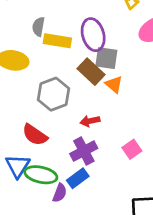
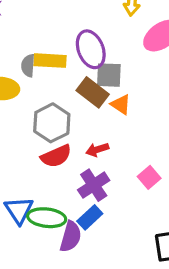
gray semicircle: (38, 27) -> (28, 66), moved
red semicircle: (35, 135) -> (56, 156), moved, turned -52
purple semicircle: (60, 193) -> (71, 237), size x1.4

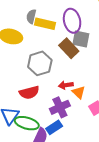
gray semicircle: (28, 66) -> (31, 16), moved
orange triangle: (121, 104) -> (79, 92), moved
red semicircle: (56, 156) -> (29, 92), moved

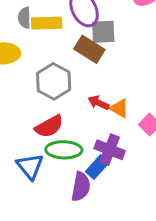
red arrow: (66, 85) -> (98, 103), turned 48
purple cross: (60, 107) -> (110, 150), moved, turned -30
green ellipse: (27, 123) -> (64, 150), moved

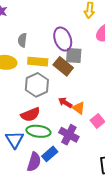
yellow rectangle: (47, 23) -> (38, 62), moved
blue rectangle: (97, 167) -> (50, 154), moved
purple semicircle: (81, 187) -> (34, 162), moved

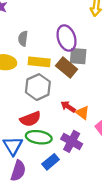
purple semicircle: (34, 162) -> (18, 171), moved

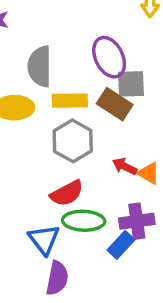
gray semicircle: (23, 39) -> (40, 66), size x1.6
purple cross: (72, 141) -> (137, 221), turned -30
blue rectangle: (51, 162) -> (121, 245), moved

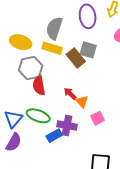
purple ellipse: (109, 57) -> (88, 16), moved
gray semicircle: (40, 66) -> (54, 28), moved
gray hexagon: (73, 141) -> (31, 68), moved
red semicircle: (67, 193) -> (39, 86), moved, turned 90

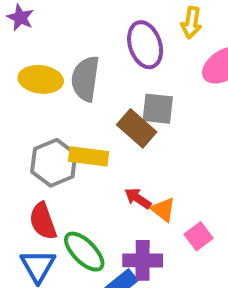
yellow ellipse: (21, 42) -> (41, 79), moved
yellow rectangle: (52, 48) -> (89, 156), moved
red semicircle: (39, 86) -> (43, 221), moved
green ellipse: (38, 116) -> (84, 252), turned 35

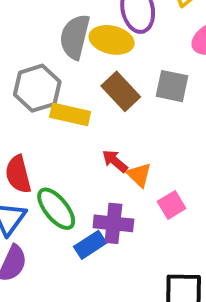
yellow ellipse: (41, 79) -> (112, 40), moved
gray square: (158, 109) -> (172, 86), moved
gray hexagon: (54, 163) -> (37, 88), moved

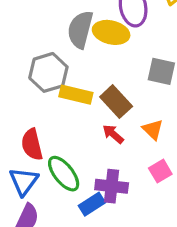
brown rectangle: (121, 91) -> (116, 102), moved
orange triangle: (139, 175) -> (153, 130), moved

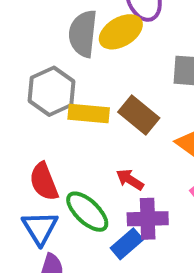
yellow ellipse: (111, 32) -> (121, 32), turned -36
red arrow: (113, 134) -> (130, 180), moved

